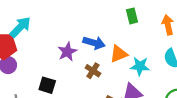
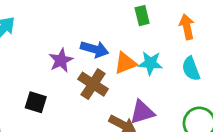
cyan star: (140, 66) -> (150, 63), moved
brown cross: (93, 71) -> (93, 84), size x1.5

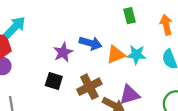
brown cross: (93, 84) -> (89, 87), moved, turned 30
black square: (36, 102) -> (54, 81), moved

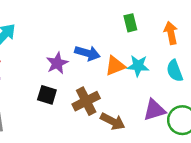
purple triangle: (129, 95) -> (154, 110), moved

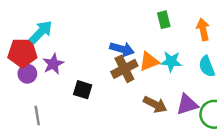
purple star: (57, 63) -> (53, 64), moved
brown cross: (86, 101) -> (124, 69), moved
brown arrow: (113, 121) -> (155, 104), moved

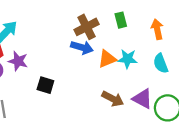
purple star: (53, 64) -> (18, 61), turned -30
brown cross: (124, 69) -> (86, 27), moved
purple triangle: (187, 104) -> (142, 99), turned 45

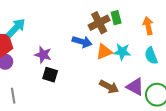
brown cross: (86, 27) -> (99, 23), moved
purple star: (18, 61) -> (43, 55), moved

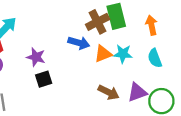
green rectangle: (116, 18) -> (116, 16), size x1.6
black square: (50, 75) -> (44, 79), turned -35
purple triangle: (135, 87) -> (137, 92), turned -48

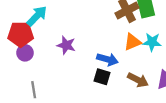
blue arrow: (79, 43) -> (107, 59), moved
black square: (44, 79) -> (102, 77), moved, turned 35

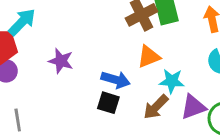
cyan star: (152, 42) -> (172, 81), moved
brown arrow: (138, 80) -> (156, 107), turned 108

